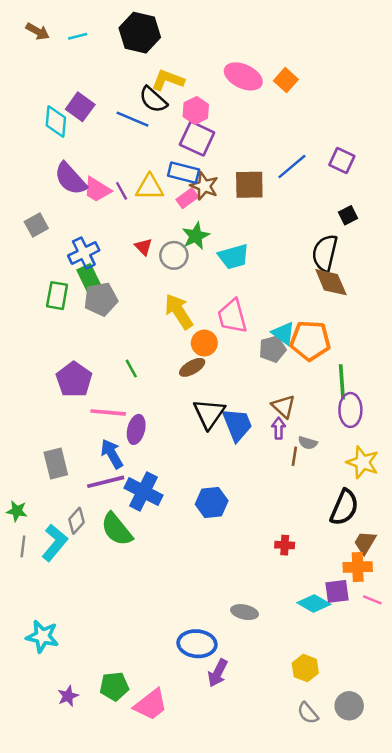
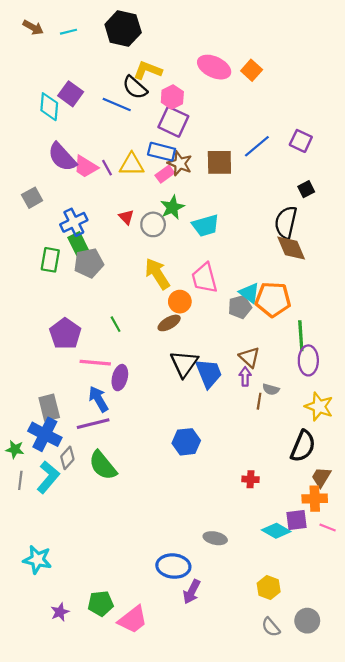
blue cross: (143, 492) -> (45, 434), moved

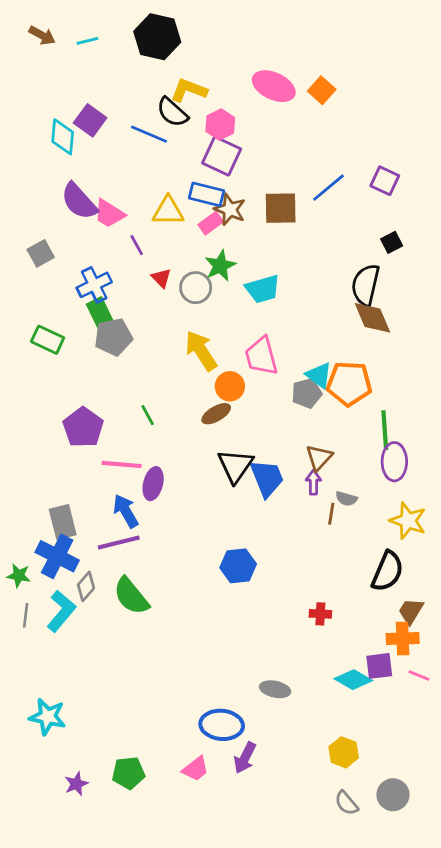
purple line: (107, 168) -> (137, 245), moved
green rectangle: (50, 260) -> (48, 340), moved, turned -75
brown triangle: (249, 357) -> (319, 458), turned 30
pink trapezoid: (133, 620) -> (196, 769), moved, size x0.7

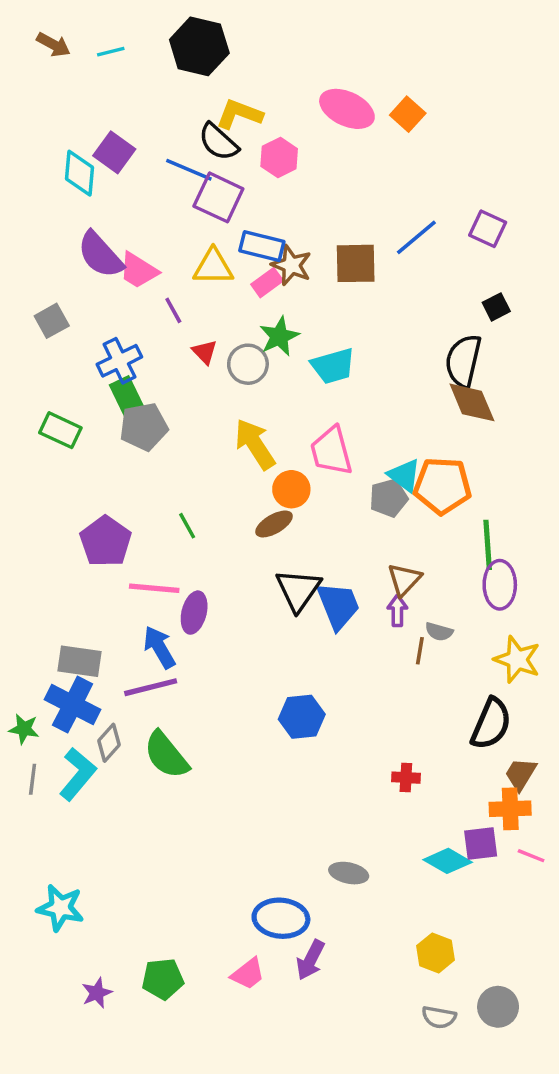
purple square: (222, 156) -> (218, 197), moved
gray rectangle: (63, 522) -> (79, 661), turned -68
gray semicircle: (346, 803) -> (439, 1017), turned -40

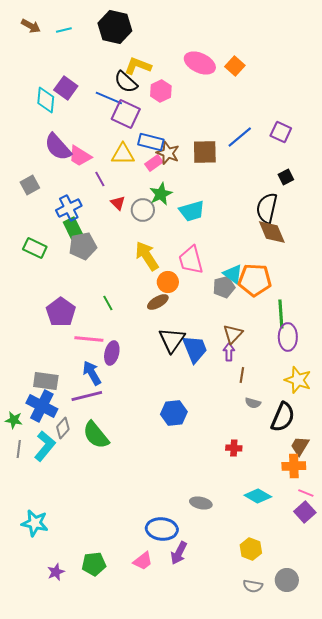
gray semicircle: (439, 632) -> (253, 403), moved
purple square: (481, 844) -> (305, 512), moved, turned -35

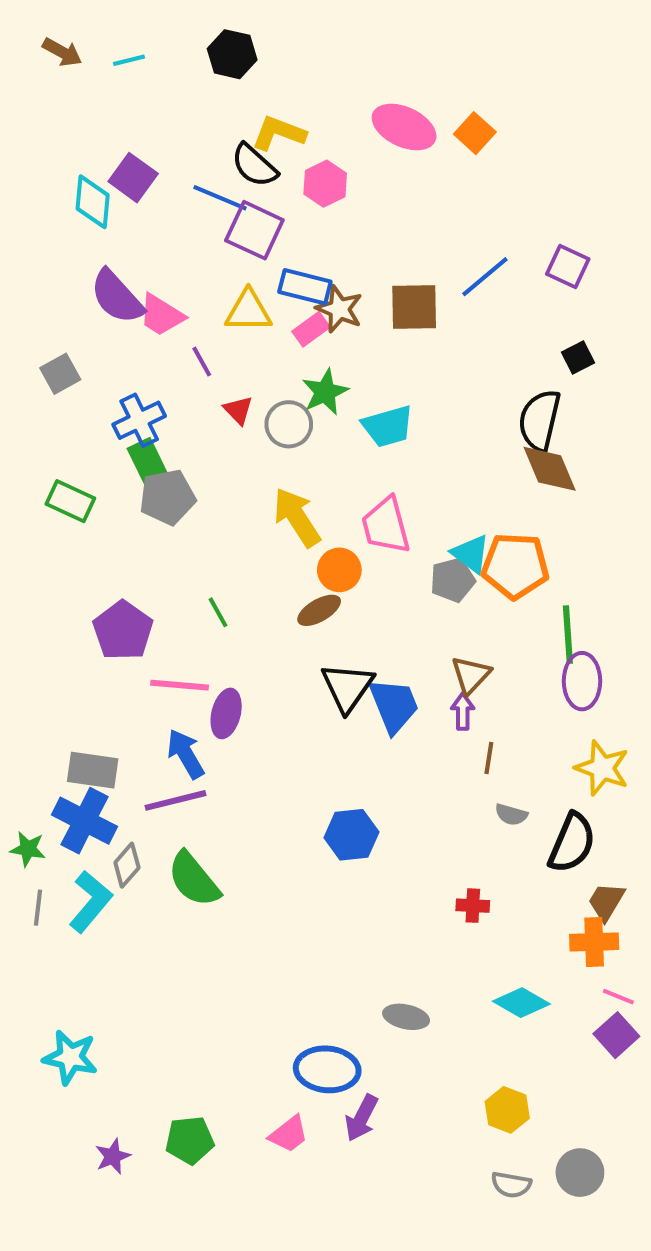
black hexagon: (115, 27) -> (232, 54), size x0.7

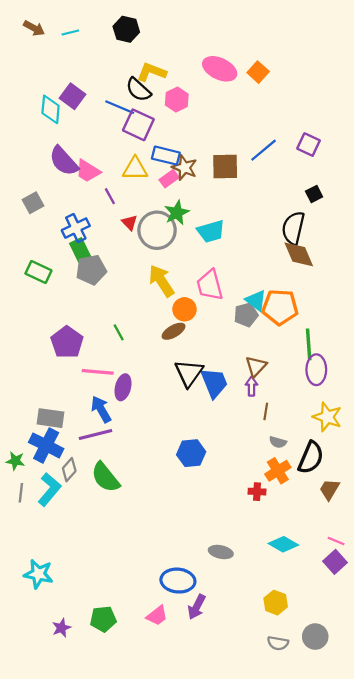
gray circle: (289, 424) -> (157, 230), size x1.5
orange cross: (594, 942) -> (278, 471), moved, turned -30

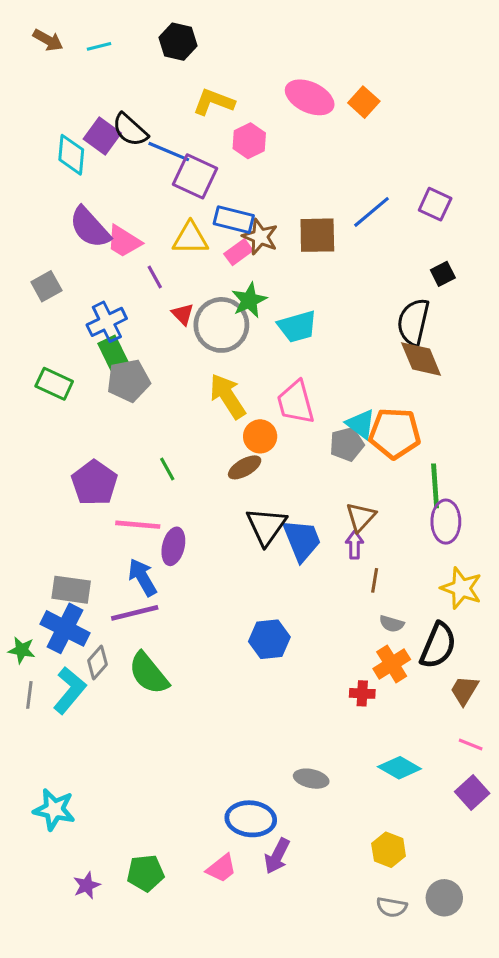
black semicircle: (138, 90) -> (130, 130), moved
pink line: (336, 541) -> (471, 745), moved

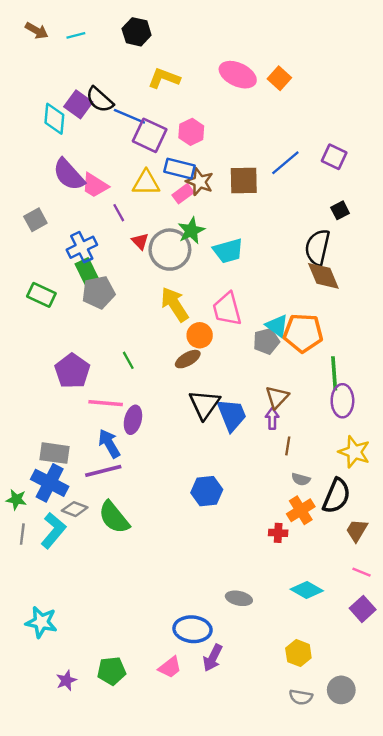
pink hexagon: (249, 141) -> (191, 132), moved
gray diamond: (98, 662) -> (75, 509), turned 70

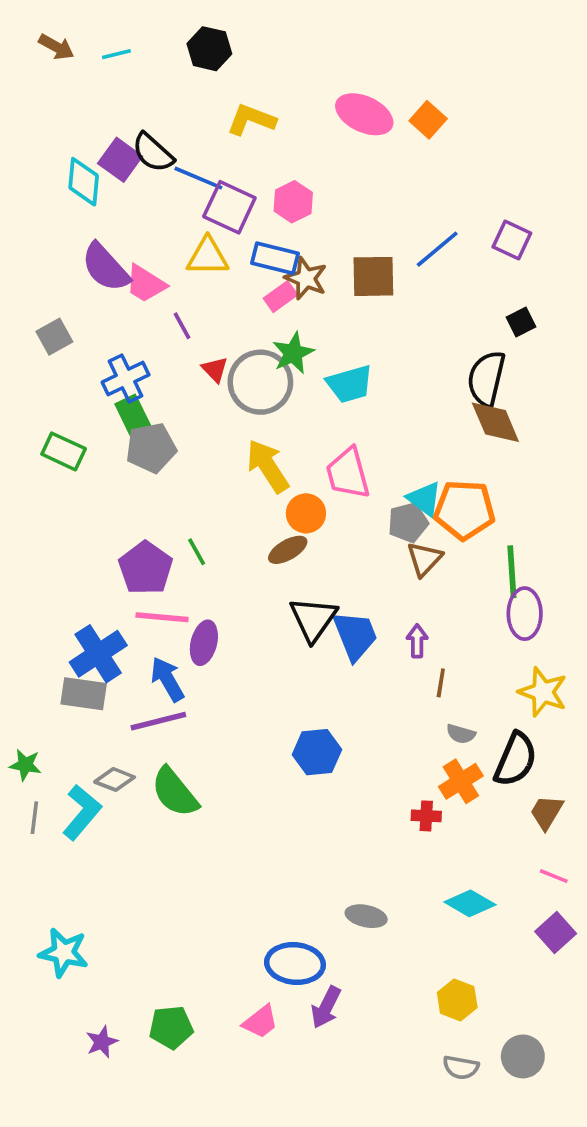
yellow triangle: (146, 183) -> (208, 256), moved
purple pentagon: (72, 371) -> (146, 568), moved
brown triangle: (277, 397) -> (424, 559), moved
blue cross: (50, 483) -> (98, 654), moved, turned 30

